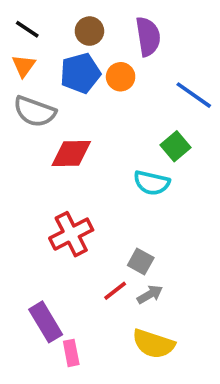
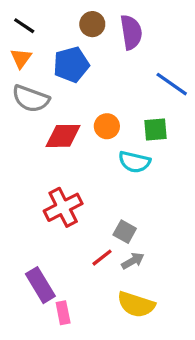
brown circle: (89, 31) -> (92, 24), moved
orange circle: (121, 77) -> (107, 126), moved
green square: (175, 146) -> (155, 129), turned 35

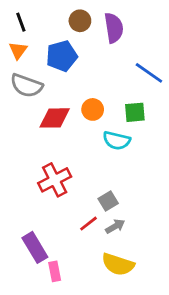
black line: (24, 26) -> (21, 22), turned 36
gray square: (125, 232) -> (108, 201), turned 30

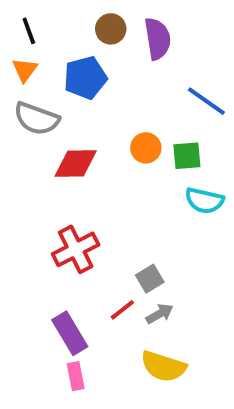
orange circle: (93, 109) -> (146, 148), moved
cyan semicircle: (117, 140) -> (204, 201), moved
purple rectangle: (35, 247) -> (70, 333), moved

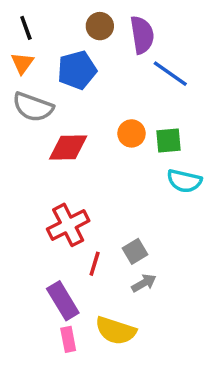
blue line: (206, 101) -> (170, 74), moved
red line: (122, 310) -> (95, 264), moved, turned -35
yellow semicircle: (163, 366) -> (116, 331), moved

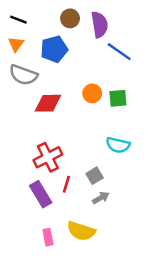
black line: (26, 28) -> (18, 20), turned -49
cyan semicircle: (184, 181) -> (118, 145), moved
purple rectangle: (63, 301) -> (41, 194), moved

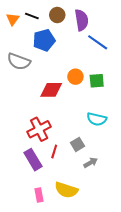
black line: (18, 20) -> (32, 16), moved
orange triangle: (16, 44) -> (13, 19), moved
red diamond: (48, 103) -> (51, 90), moved
gray arrow: (101, 198) -> (91, 163), moved

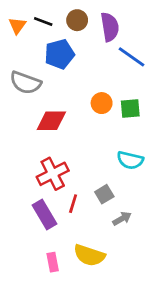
red diamond: (51, 90) -> (51, 121), moved

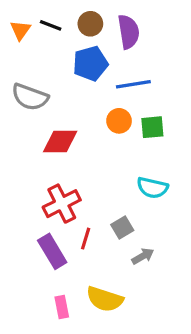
blue pentagon: (59, 54) -> (90, 64), moved
blue line: (131, 57) -> (133, 84), moved, turned -44

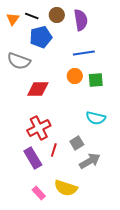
blue pentagon: (90, 64) -> (41, 37), moved
gray arrow: (143, 256) -> (90, 161), size x1.5
pink rectangle: (62, 307) -> (39, 193), turned -32

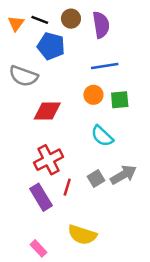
blue pentagon: (41, 37) -> (51, 46), turned 30
cyan semicircle: (96, 118) -> (102, 136), moved, turned 30
gray arrow: (90, 161) -> (123, 175), moved
pink rectangle: (39, 193) -> (38, 248), moved

